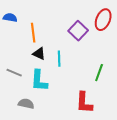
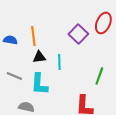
blue semicircle: (10, 18) -> (10, 40), moved
black triangle: (39, 54) -> (39, 57), turned -32

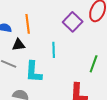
black triangle: (39, 57) -> (19, 45), moved

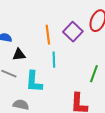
orange line: (28, 24) -> (48, 35), moved

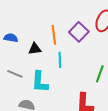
black triangle: (19, 55) -> (35, 49), moved

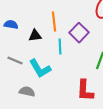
purple square: (79, 32) -> (79, 33), moved
cyan L-shape: (40, 82) -> (40, 69), turned -35

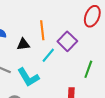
cyan line: (60, 47) -> (48, 55), turned 42

